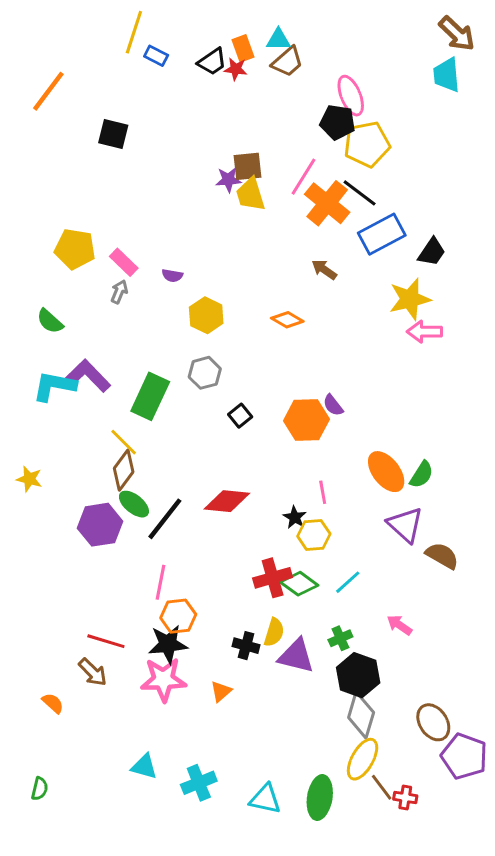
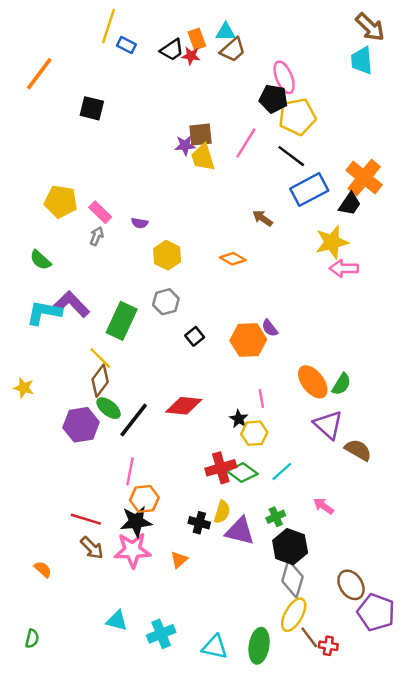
orange cross: (327, 203) -> (364, 178), moved
brown arrow: (93, 672) -> (92, 548), moved

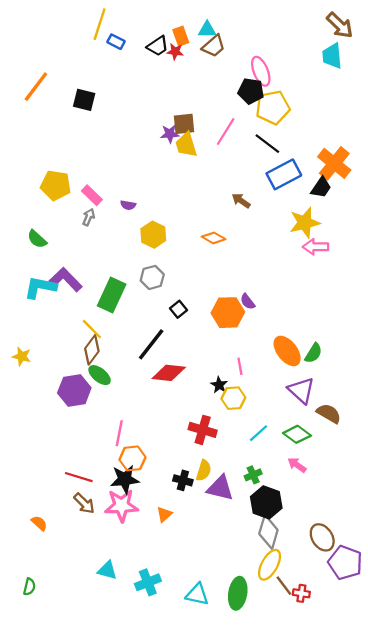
orange line: (39, 74) -> (36, 87), moved
black line: (134, 420) -> (151, 344), moved
red cross: (221, 468) -> (203, 430), turned 32
green diamond: (242, 473) -> (297, 434), moved

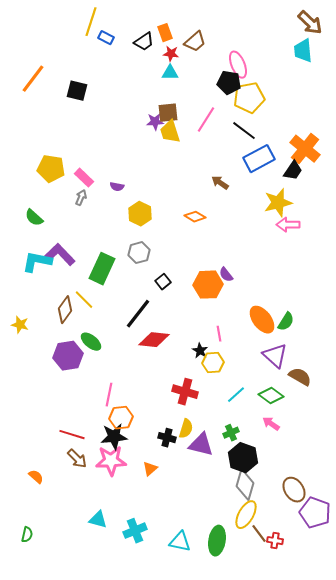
cyan triangle: (207, 30) -> (170, 73), moved
red star: (175, 52) -> (171, 54), moved
brown diamond: (92, 350) -> (65, 310), moved

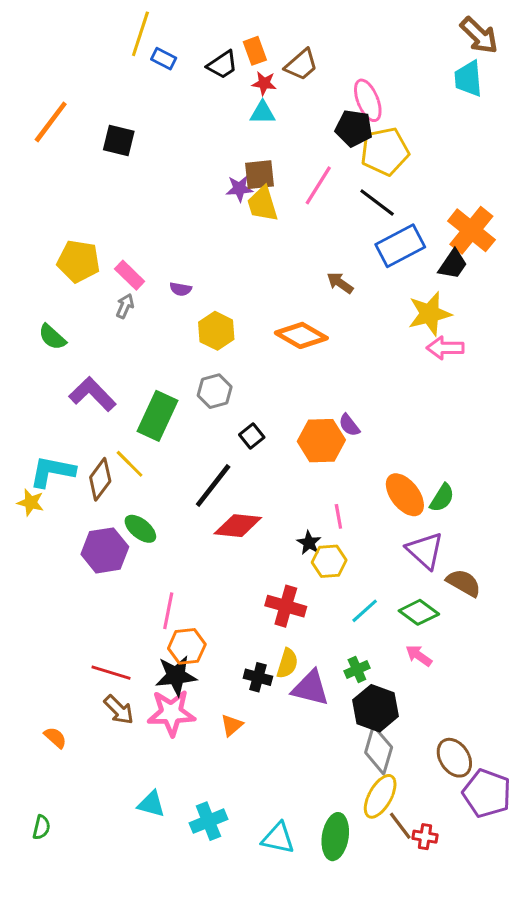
orange diamond: (195, 217) -> (301, 335), size x1.5
cyan L-shape: (37, 262) -> (52, 472), moved

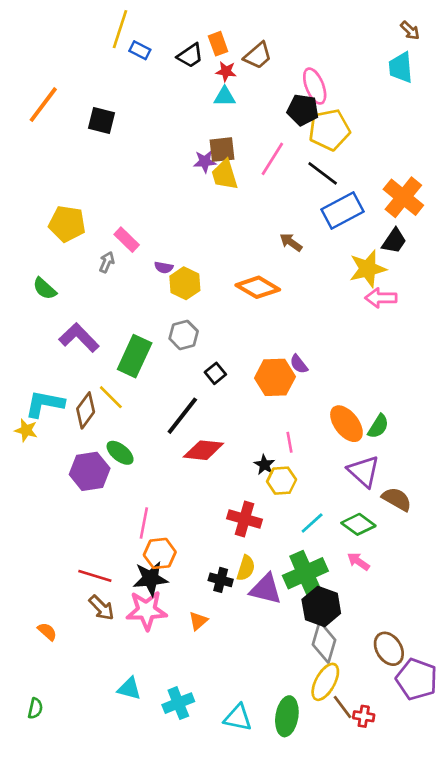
brown arrow: (479, 35) -> (410, 30), size x0.6
black trapezoid: (453, 264) -> (394, 241), moved
pink rectangle: (130, 275) -> (127, 240), moved
purple semicircle: (181, 289) -> (164, 267), moved
green cross: (357, 670) -> (305, 573), size x2.0

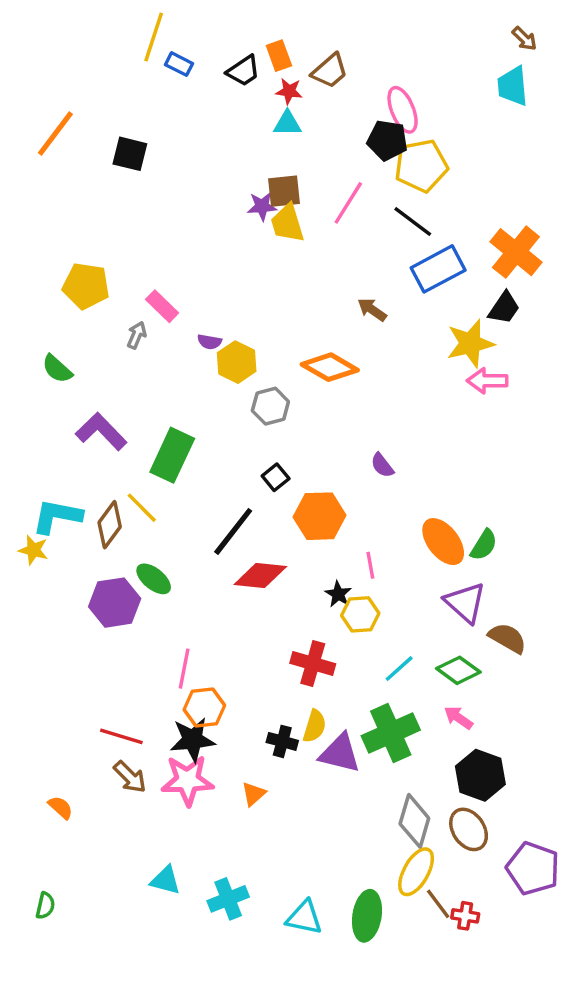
gray hexagon: (184, 335) -> (270, 406), moved
orange hexagon: (275, 377) -> (320, 516), moved
black hexagon: (321, 606) -> (480, 775), moved
brown ellipse: (389, 649) -> (469, 829), moved

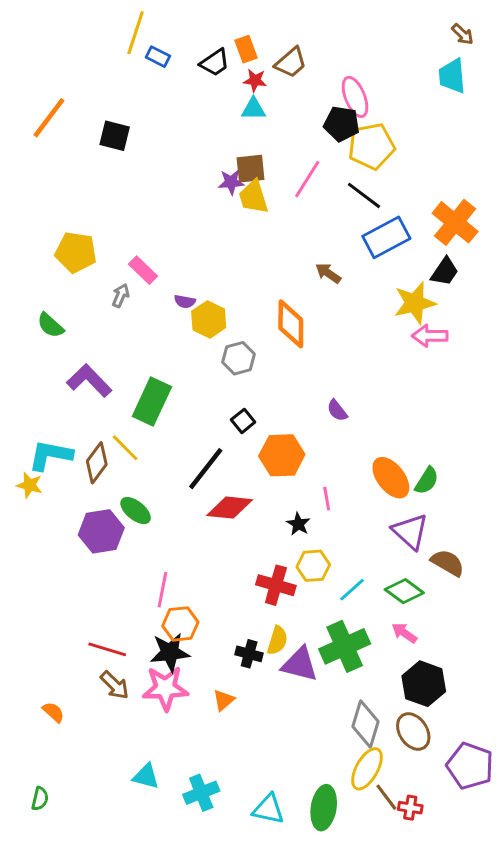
orange diamond: (330, 367) -> (291, 324), turned 60
yellow hexagon: (360, 614) -> (313, 566), moved

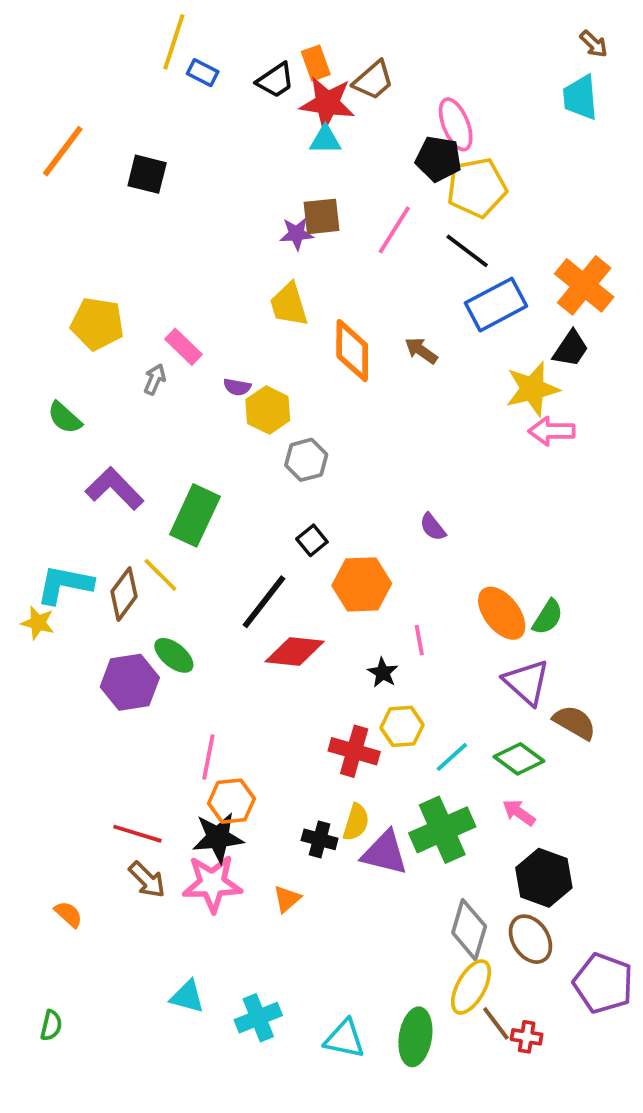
red star: (255, 81) -> (327, 103), size x1.8
yellow trapezoid: (253, 197) -> (289, 305), moved
orange diamond: (291, 324) -> (352, 351), moved

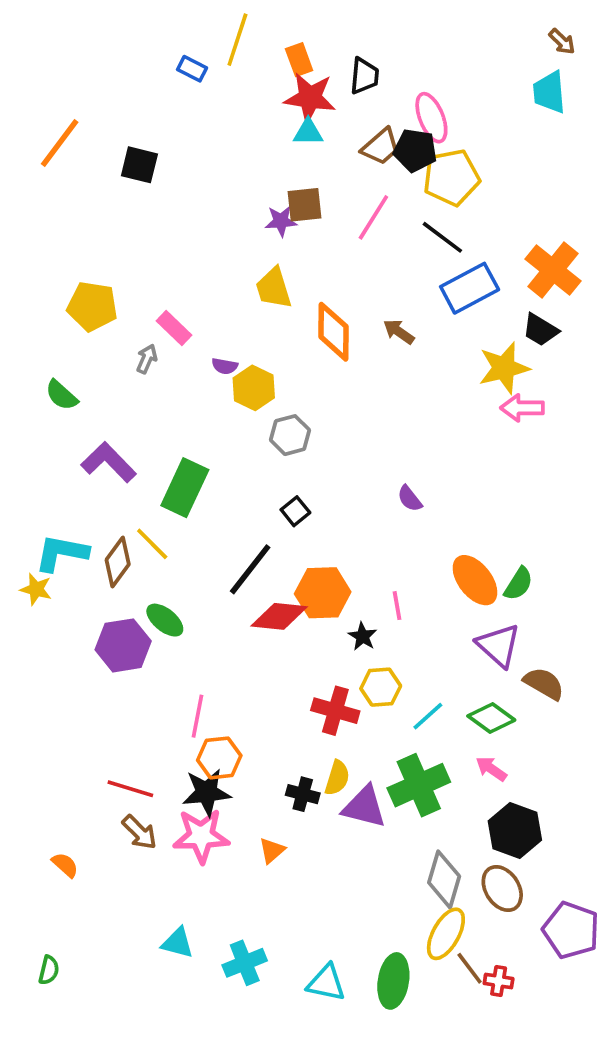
yellow line: (174, 42) -> (237, 40), moved
black trapezoid: (275, 80) -> (364, 76), moved, turned -51
brown trapezoid: (373, 80) -> (381, 147), moved
black trapezoid: (571, 349) -> (540, 330), turned 87
orange hexagon: (362, 584) -> (323, 593), moved

